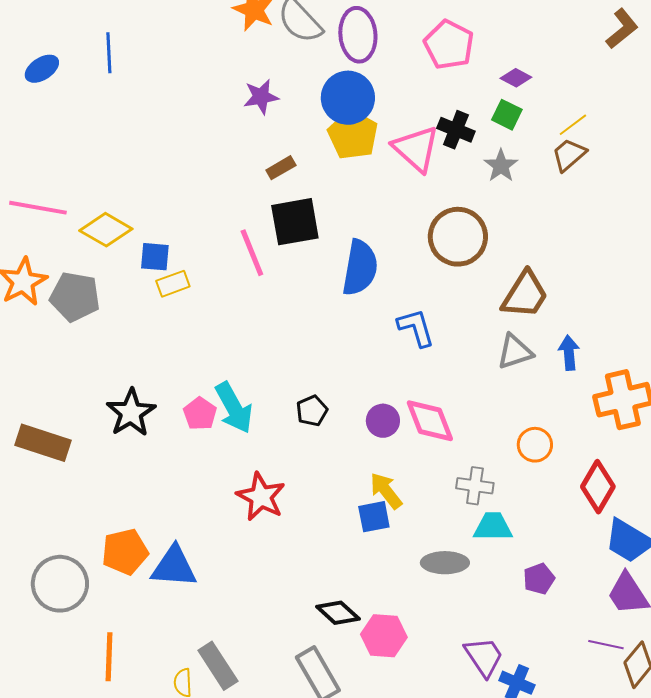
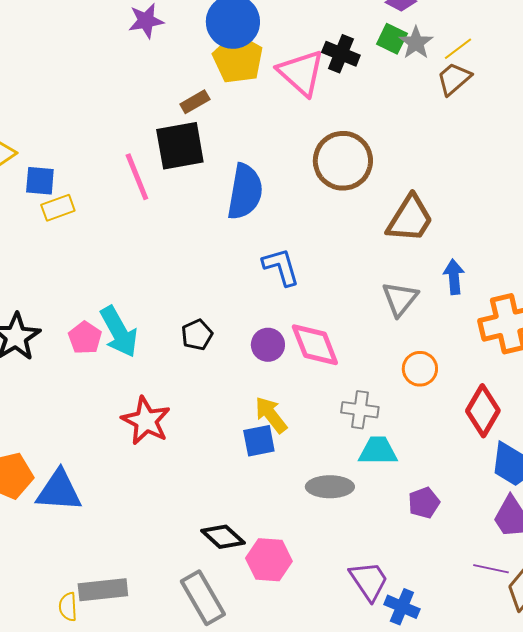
gray star: (501, 166) -> (416, 43), moved
brown rectangle: (281, 168) -> (195, 102), moved
blue L-shape: (416, 328) -> (281, 267), moved
gray triangle: (515, 352) -> (400, 299), moved, turned -33
gray rectangle: (218, 666) -> (103, 590), turned -63

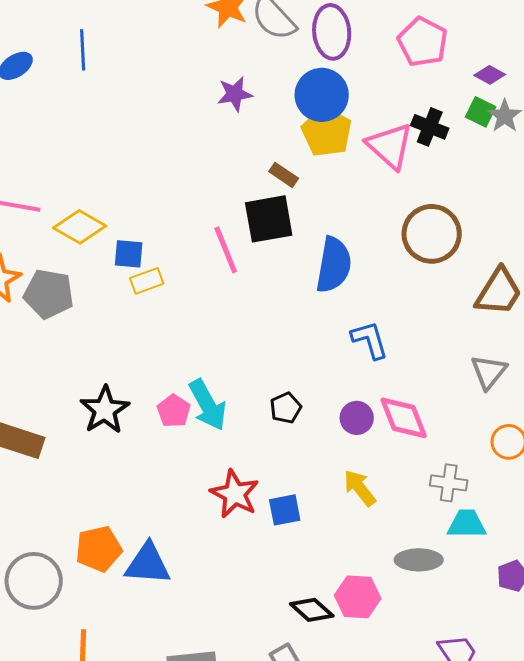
brown rectangle: (195, 102) -> (284, 175), turned 64
blue square: (259, 441) -> (285, 510), moved
pink hexagon: (269, 560) -> (358, 597), moved

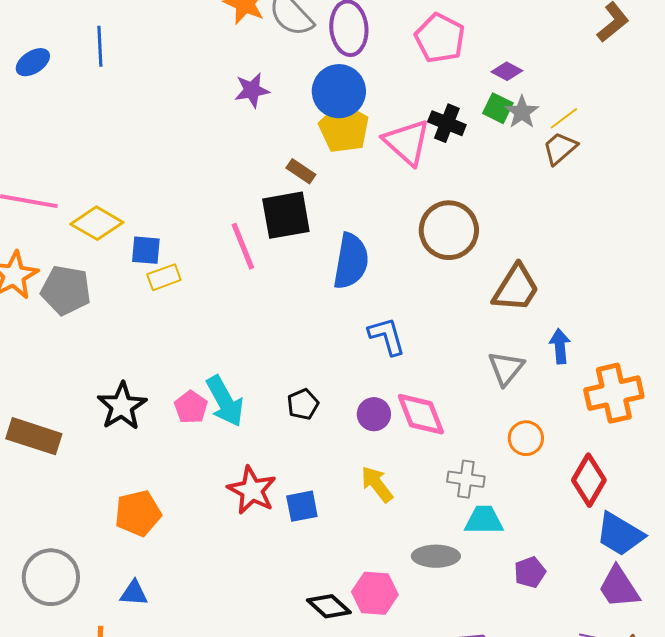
orange pentagon: (99, 549) -> (138, 513), moved
blue triangle: (148, 564) -> (134, 593), moved, size x0.6

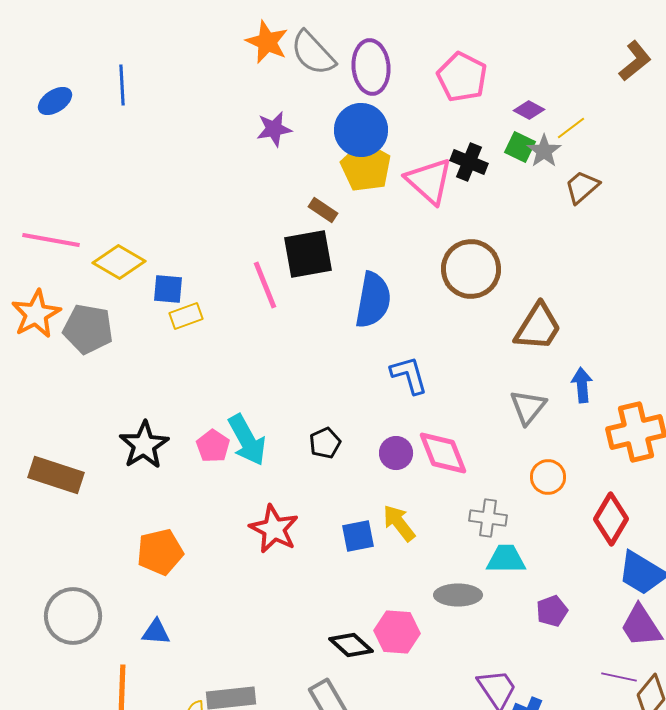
yellow line: (564, 118) -> (571, 128), moved
blue square: (302, 506) -> (358, 536), moved

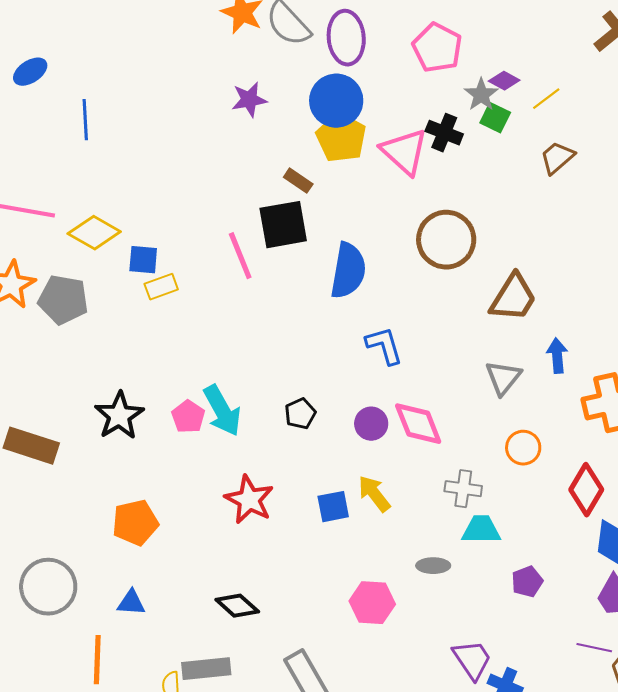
blue line: (122, 85) -> (85, 120), moved
gray star: (544, 151) -> (481, 95), moved
gray ellipse: (458, 595) -> (433, 566), size x0.7
black diamond: (351, 645) -> (237, 606), moved

